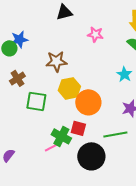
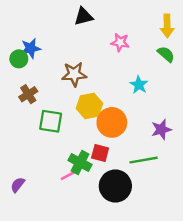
cyan star: (124, 74) -> (139, 85), moved

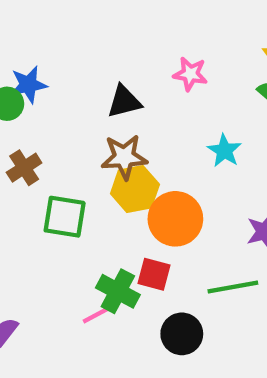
black triangle: (84, 16) -> (124, 102), moved
brown star: (74, 74) -> (124, 157), moved
black circle: (115, 186) -> (182, 334), size x0.7

